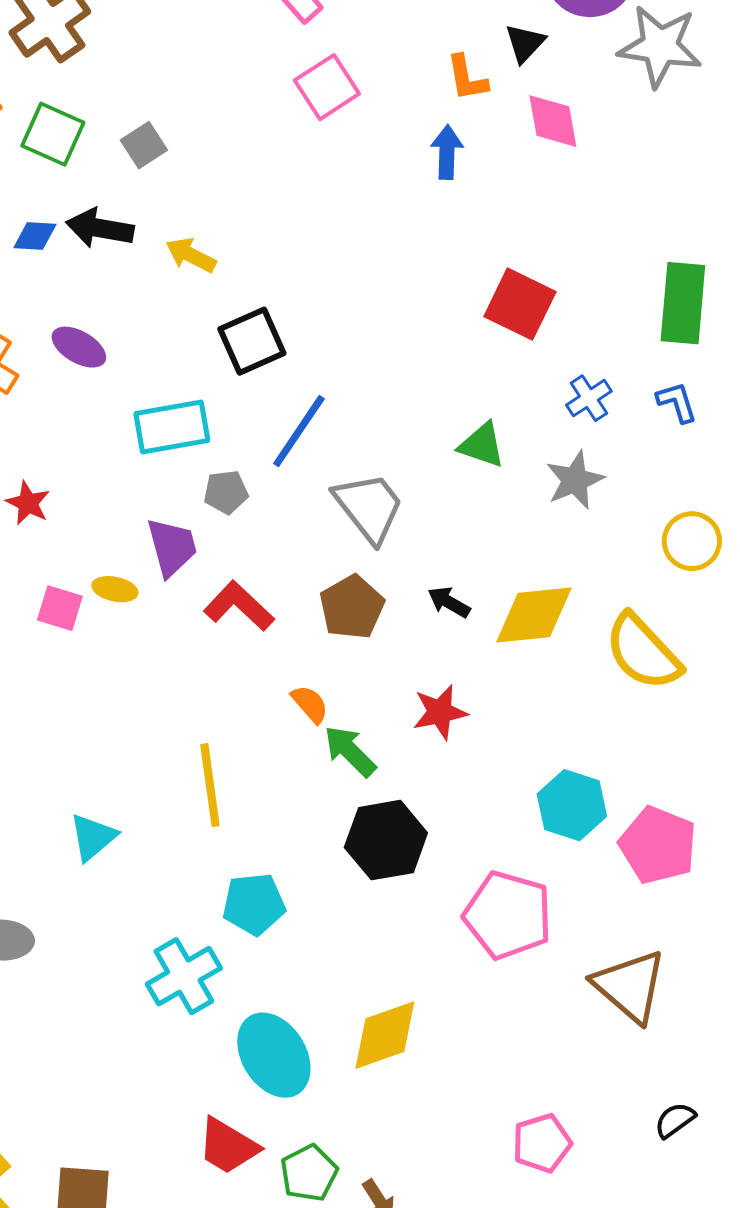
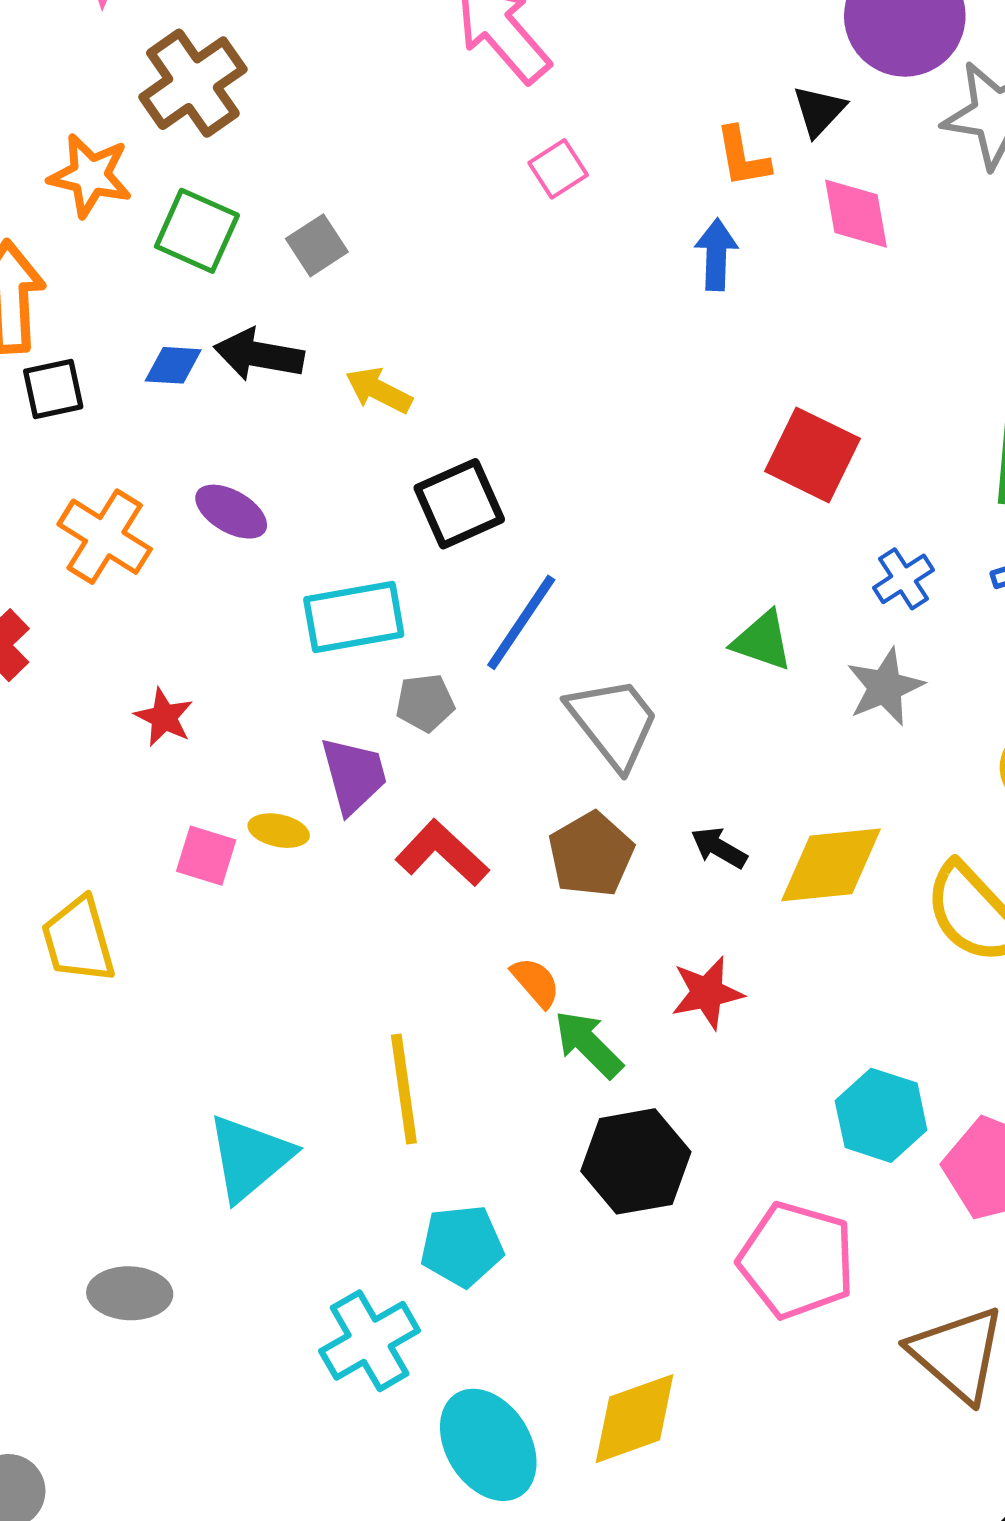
pink square: (327, 87) -> (558, 169), size x0.7
cyan triangle: (93, 837) -> (250, 1158), size x1.4

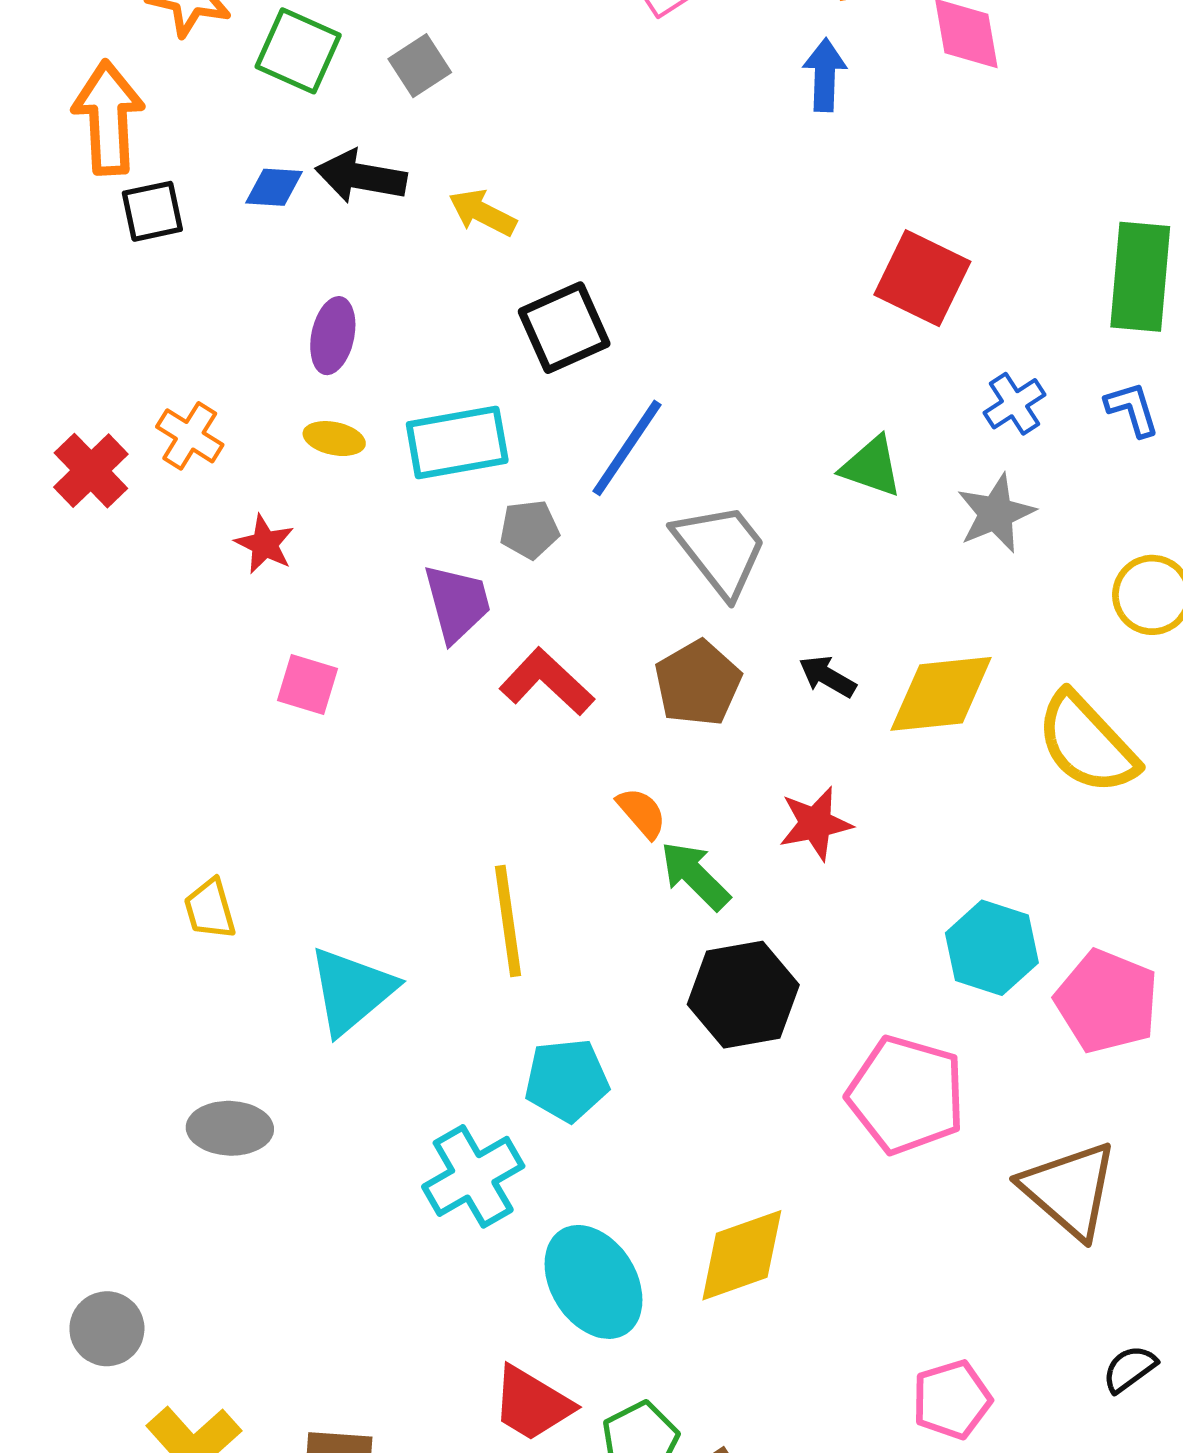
purple ellipse: (231, 512) -> (333, 336), turned 72
orange cross: (105, 537) -> (190, 436), moved, size x0.7
yellow ellipse: (279, 831) -> (334, 439), moved
yellow trapezoid: (78, 940) -> (210, 909), moved, size x0.7

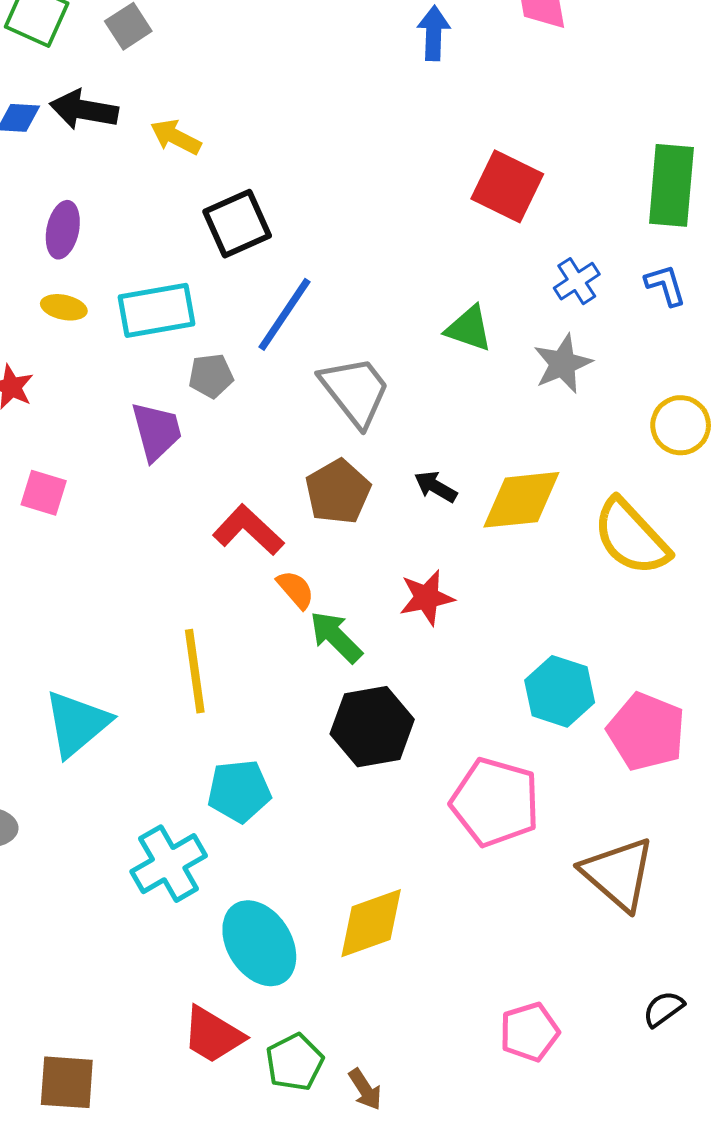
red L-shape: (547, 682) -> (248, 530), moved

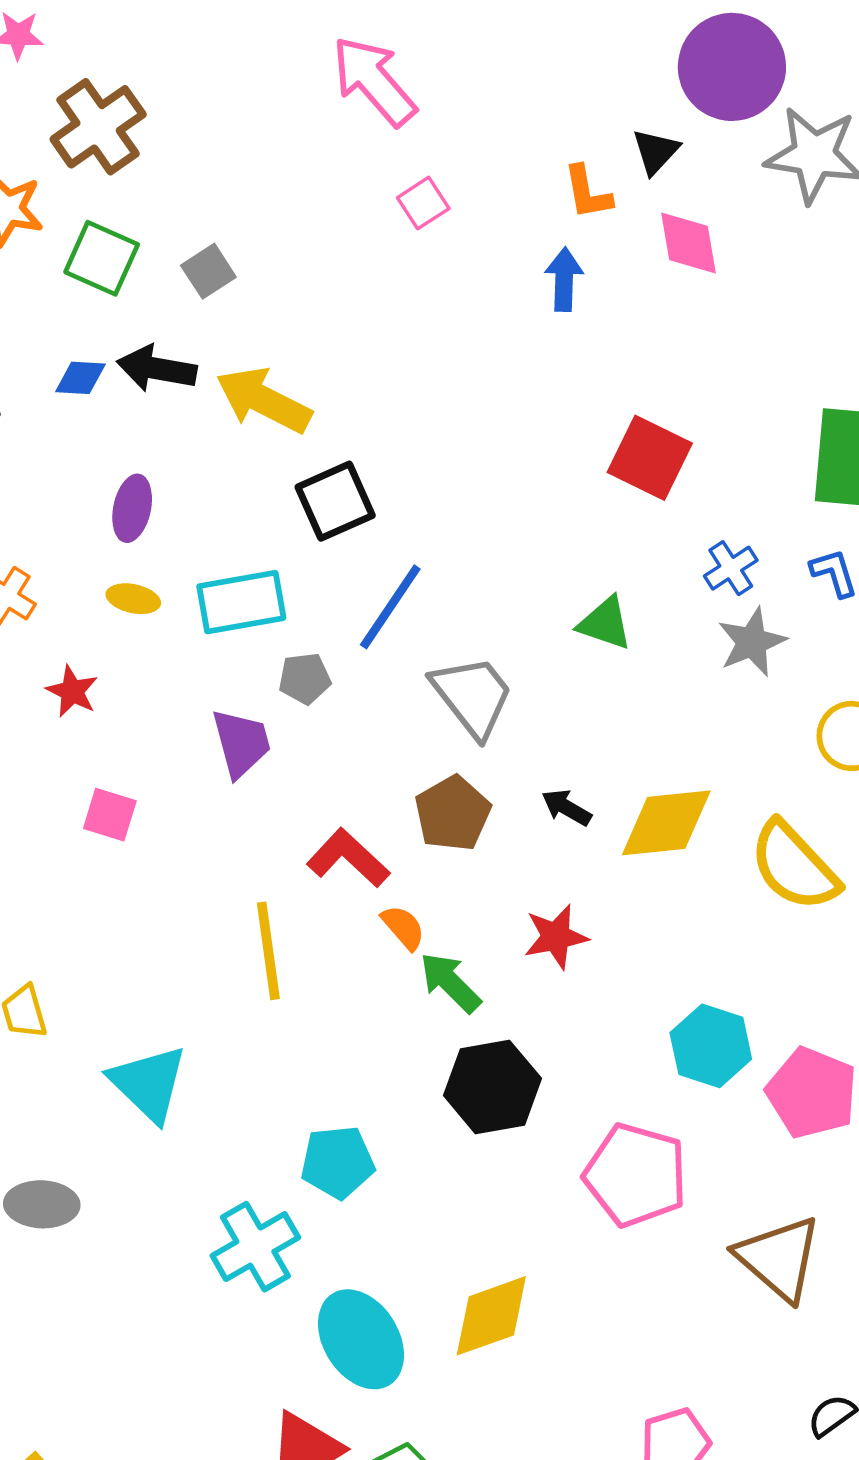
yellow arrow: (176, 137) -> (264, 400), size x1.6
gray star: (563, 364) -> (752, 642), moved
yellow line: (195, 671) -> (268, 951), moved
cyan triangle: (77, 724) -> (149, 1083), turned -36

